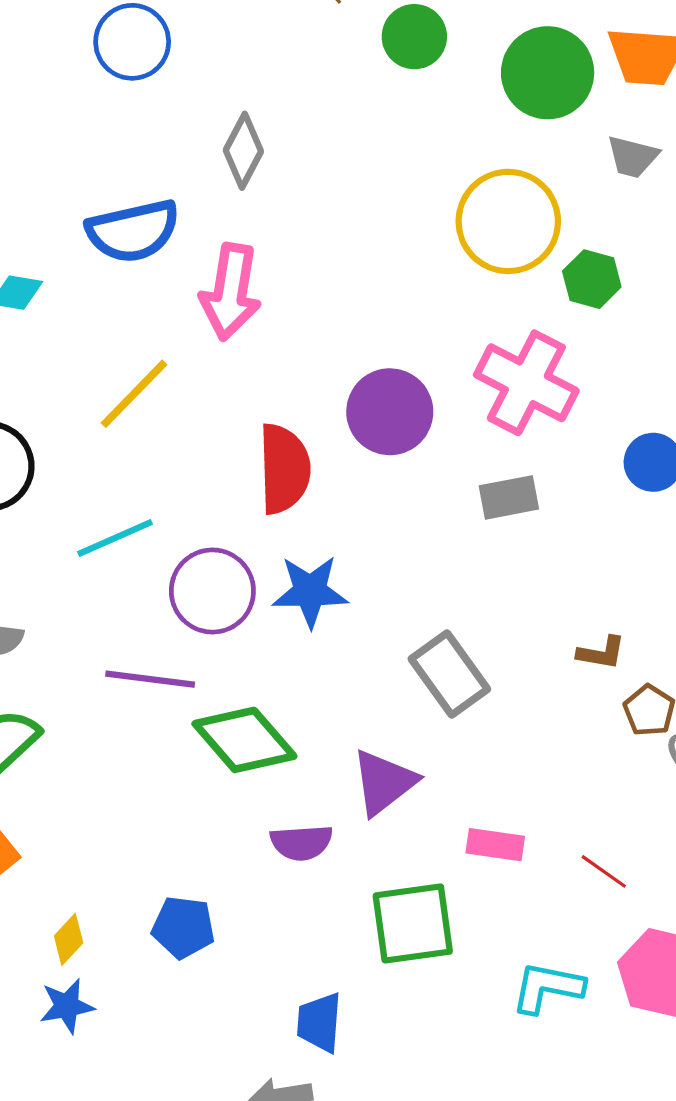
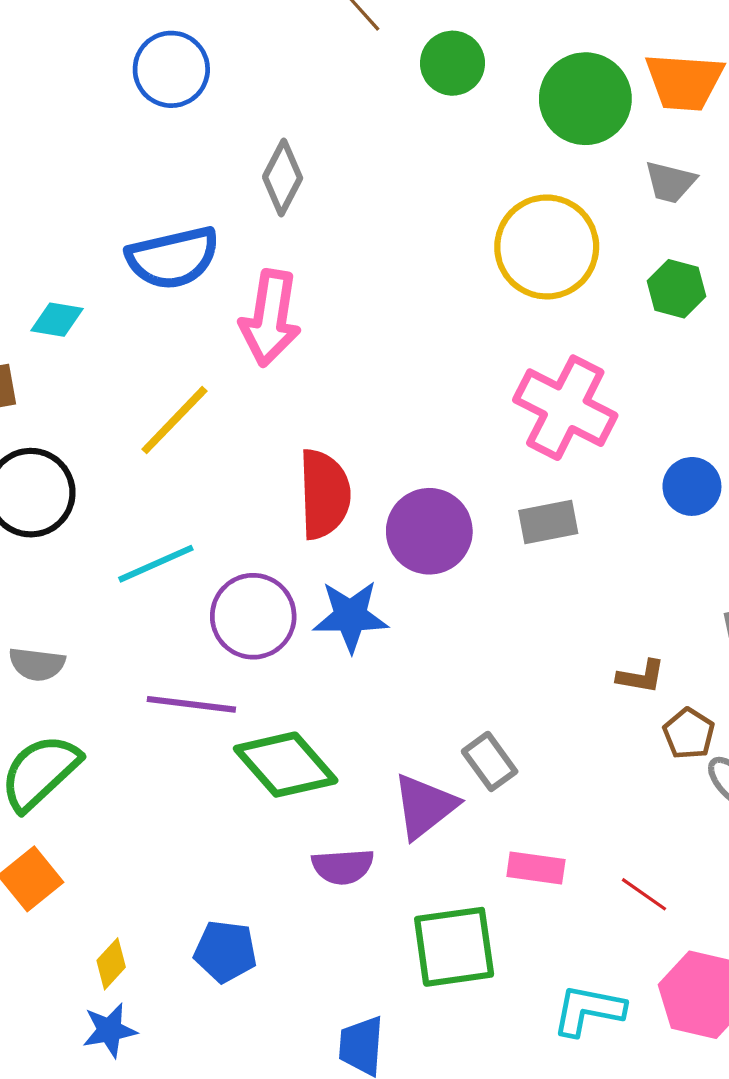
green hexagon: (592, 279) -> (676, 289), moved
purple circle: (390, 412) -> (429, 531), moved
gray rectangle: (449, 674) -> (490, 761), moved, size x0.7

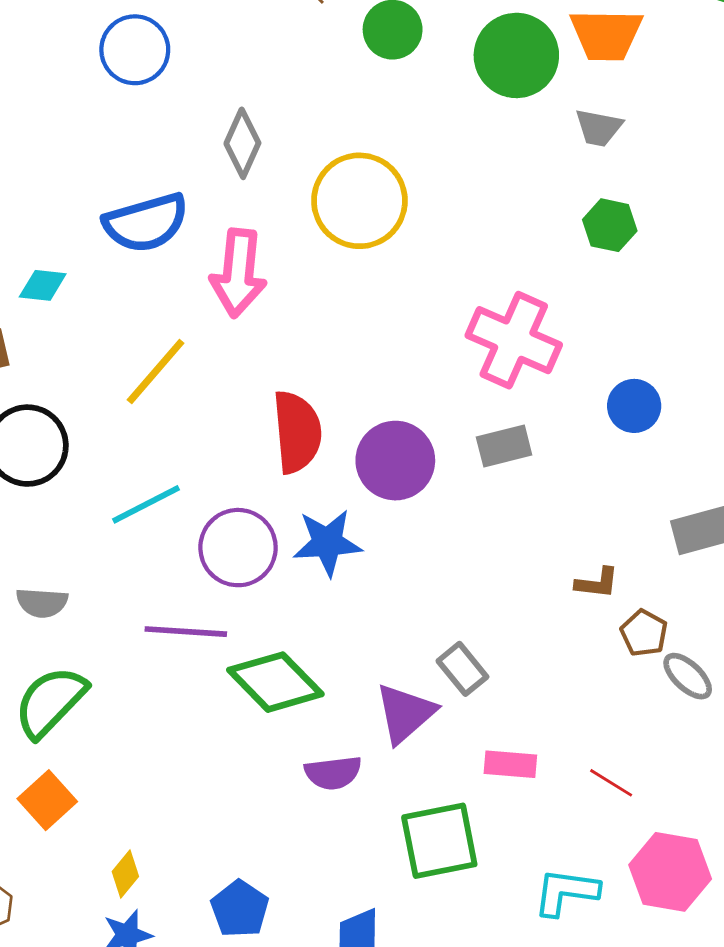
yellow circle: (547, 247) -> (359, 201), moved
blue pentagon: (225, 951) -> (240, 909), moved, turned 30

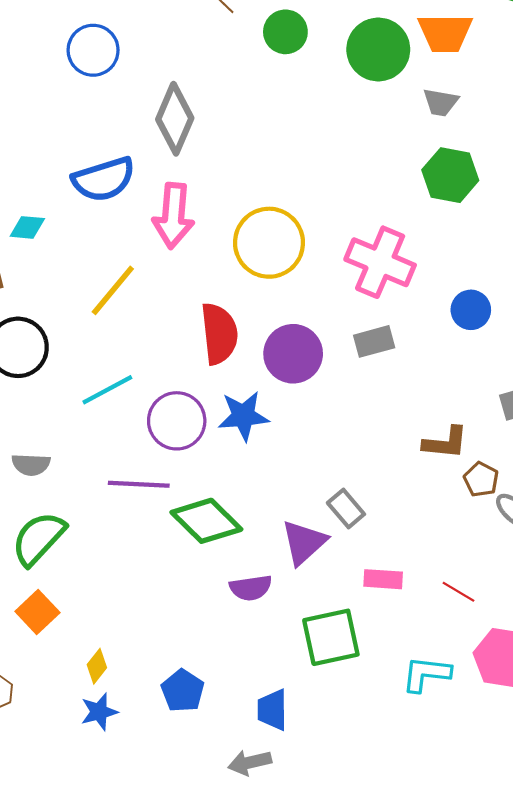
gray diamond: (242, 143) -> (175, 119), size x1.4
yellow circle: (359, 201) -> (269, 243), moved
green hexagon: (610, 225) -> (450, 175), size x1.4
brown L-shape: (597, 583) -> (445, 443), size x1.4

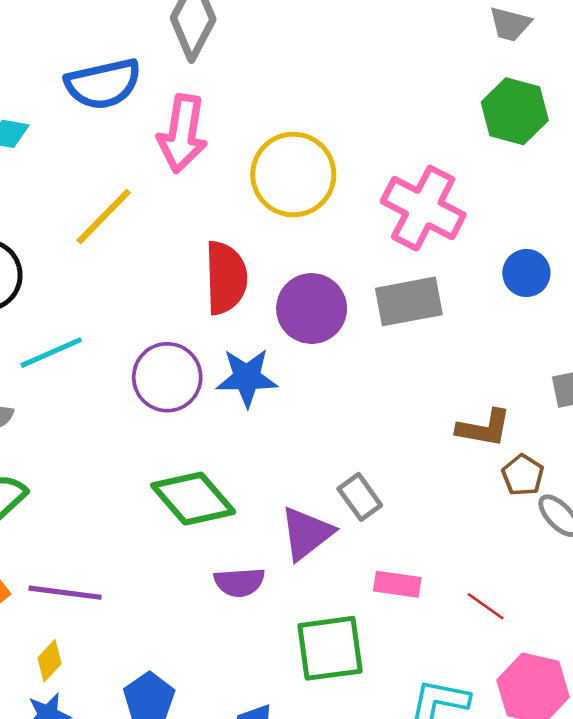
gray rectangle: (374, 341) -> (409, 301), size x1.4
cyan line: (107, 390) -> (51, 353), moved
purple line: (139, 484) -> (65, 593), moved

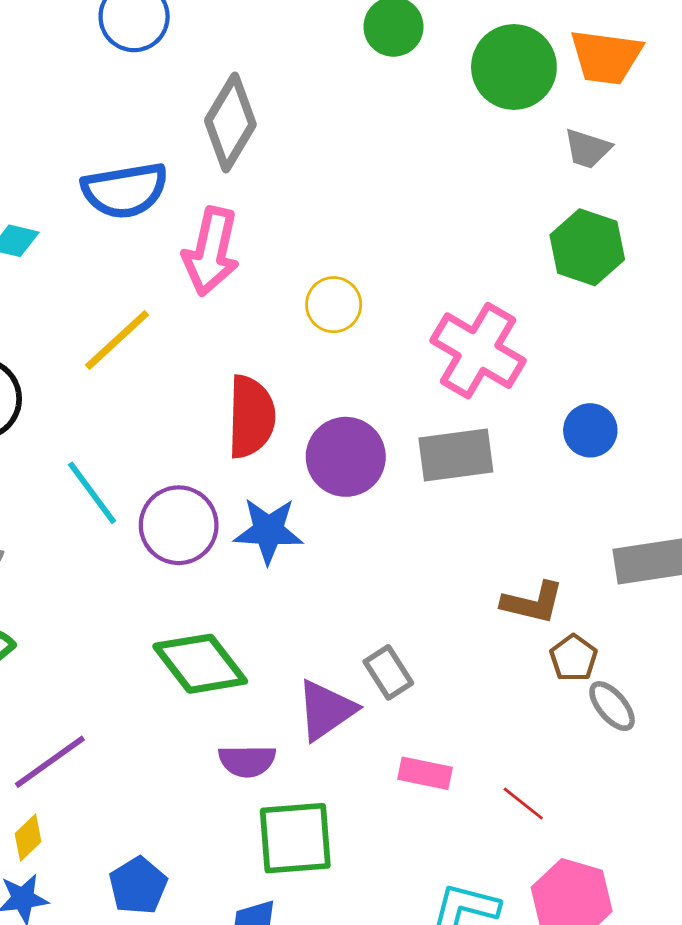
yellow circle: (293, 175) -> (334, 305), size x0.6
cyan line: (51, 353) -> (92, 493), moved, turned 74
purple line: (65, 593) -> (50, 762), turned -46
green square: (330, 648) -> (295, 838), moved

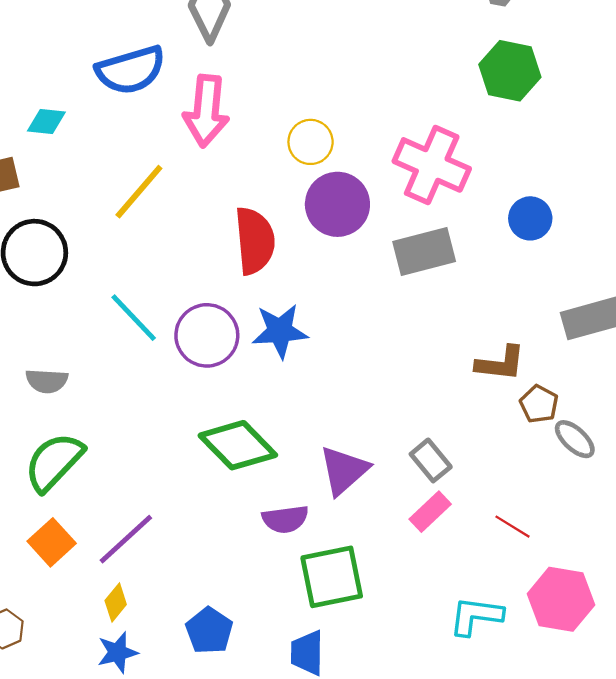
purple circle: (346, 457) -> (337, 204), moved
gray rectangle: (388, 672) -> (431, 460), moved
pink rectangle: (425, 773) -> (430, 512), turned -48

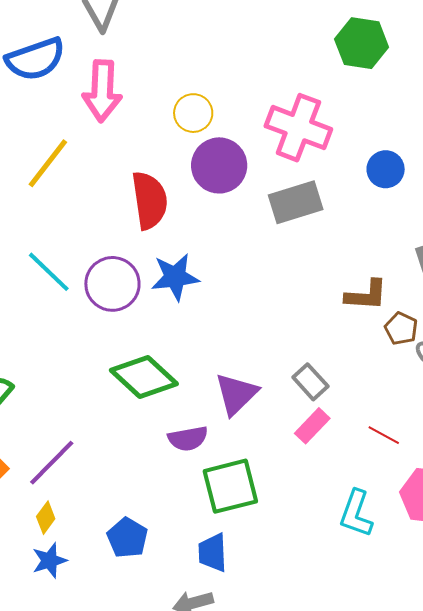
cyan L-shape: (476, 616) -> (356, 514), turned -75

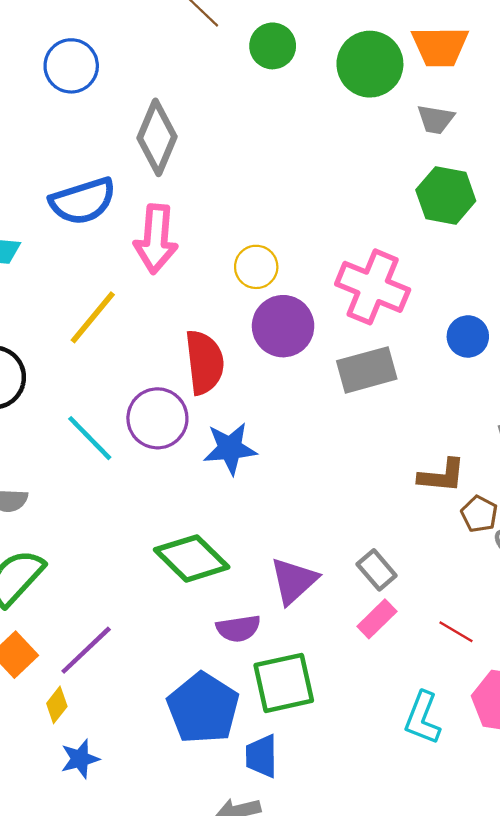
purple circle: (112, 284) -> (157, 418), moved
yellow diamond: (46, 518) -> (57, 705), moved
blue pentagon: (127, 538) -> (203, 708), moved, size x1.6

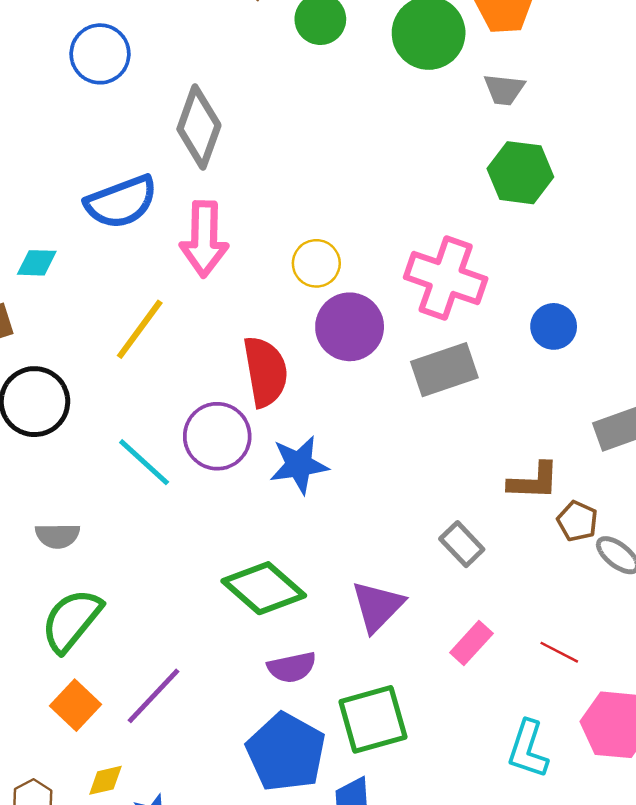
gray rectangle: (377, 570) -> (462, 544), moved
purple semicircle: (238, 628) -> (292, 667), moved
yellow diamond: (57, 705) -> (105, 780), moved, turned 42

